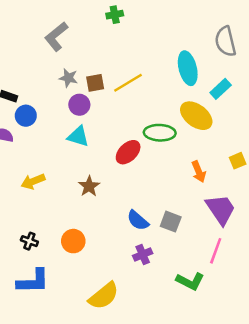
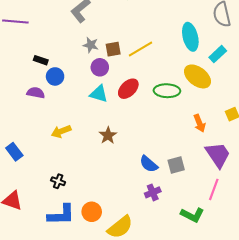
red ellipse: (128, 152) -> (128, 89), moved
gray square: (171, 222) -> (176, 165), turned -36
orange circle: (73, 241) -> (92, 212), moved

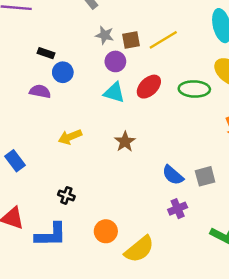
blue L-shape: (61, 215) -> (51, 235), moved

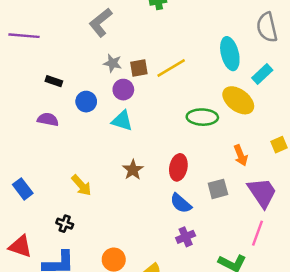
blue circle: (63, 72) -> (86, 102), moved
red ellipse: (149, 87) -> (178, 167), moved, turned -35
yellow arrow: (70, 137) -> (81, 185), moved, turned -110
gray square: (205, 176) -> (218, 189), moved
black cross: (66, 195) -> (65, 224), moved

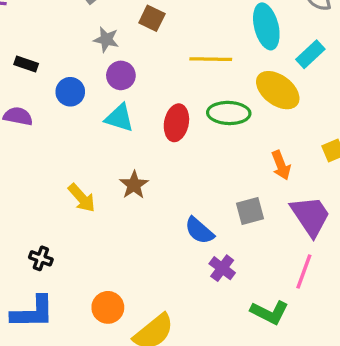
brown square: (139, 68) -> (152, 18), moved, turned 36
yellow line: (171, 68) -> (211, 59), moved, turned 32
red ellipse: (178, 167) -> (176, 123), moved
yellow arrow: (81, 185) -> (82, 198), moved
purple cross: (186, 237) -> (222, 268), moved, turned -30

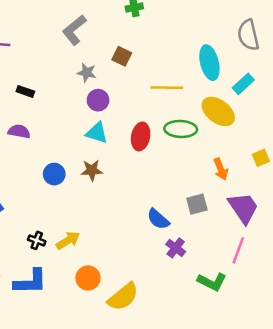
blue circle: (70, 92) -> (54, 174), moved
brown star: (134, 185) -> (92, 170), moved, turned 30
yellow arrow: (82, 198) -> (68, 240), moved, turned -80

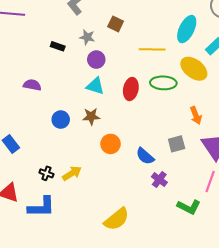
cyan ellipse: (209, 63) -> (187, 29), turned 40
black rectangle: (25, 91) -> (58, 46), moved
orange circle: (88, 278) -> (110, 144), moved

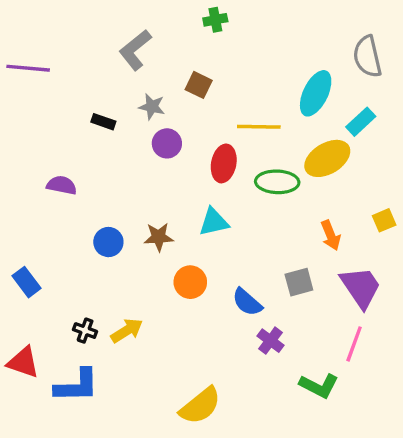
yellow ellipse: (194, 69) -> (327, 158), turned -68
cyan triangle: (95, 86) -> (214, 222), moved, turned -30
red ellipse: (131, 89) -> (224, 163), moved

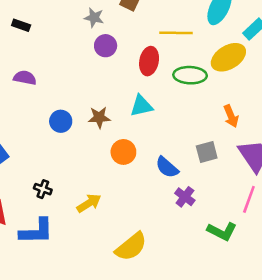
black rectangle: (103, 122) -> (21, 25), moved
yellow arrow: (127, 331) -> (89, 203), moved

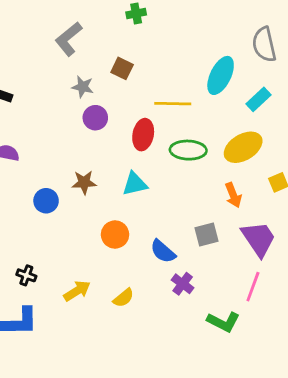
yellow ellipse: (228, 57) -> (243, 147), moved
brown star: (99, 117) -> (84, 182), moved
yellow semicircle: (131, 247) -> (123, 298), moved, size x0.6

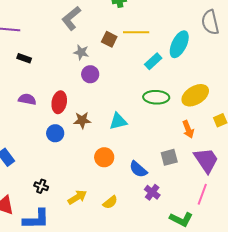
cyan rectangle: (259, 99) -> (153, 61), moved
yellow line: (173, 104) -> (136, 32), moved
red ellipse: (143, 135) -> (59, 102), moved

